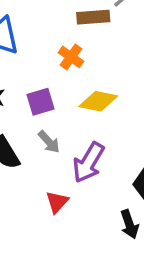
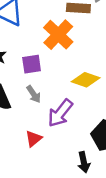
orange cross: (71, 57) -> (58, 35), size x1.6
yellow diamond: (98, 101) -> (86, 80), moved

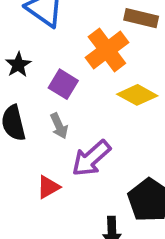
purple square: (32, 64) -> (63, 84), turned 30
yellow diamond: (86, 80) -> (137, 95), moved

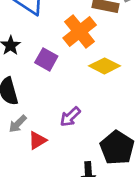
gray arrow: (59, 126) -> (18, 124), moved, turned 72
purple arrow: (91, 158) -> (70, 117), size x0.7

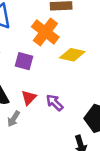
purple arrow: (70, 117) -> (55, 103), turned 102
red triangle: (37, 140) -> (29, 98), moved

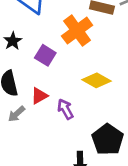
yellow diamond: (72, 55) -> (96, 80), moved

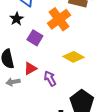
black star: (13, 41) -> (17, 19), moved
gray arrow: (16, 114) -> (13, 82), turned 32

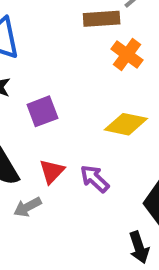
orange cross: (59, 19) -> (127, 55), moved, size x0.7
purple square: (35, 38) -> (42, 111), turned -35

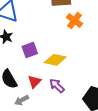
yellow diamond: (126, 124) -> (55, 60), moved

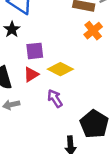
red triangle: (34, 82) -> (31, 74), moved

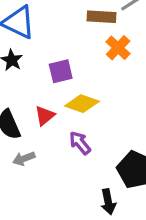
purple square: (35, 51) -> (61, 71), moved

